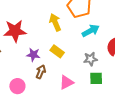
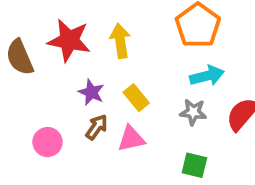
yellow arrow: (55, 22) -> (120, 41), moved
gray star: (90, 59) -> (193, 112), moved
pink triangle: (66, 82) -> (131, 139), moved

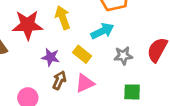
cyan arrow: (207, 76) -> (102, 31), moved

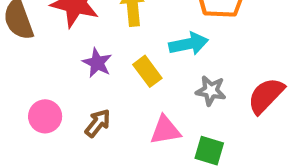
brown arrow: (59, 80) -> (98, 123), moved
pink triangle: (85, 83) -> (165, 130), moved

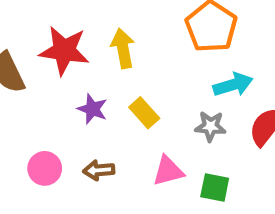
cyan arrow: (189, 44) -> (233, 85), moved
brown arrow: (98, 123) -> (99, 170), turned -128

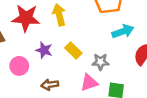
gray star: (210, 126) -> (100, 62), moved
pink circle: (45, 168) -> (19, 66), moved

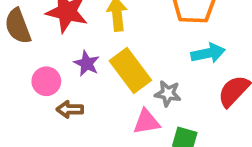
yellow rectangle: (73, 51) -> (130, 71), size x1.6
brown arrow: (50, 85) -> (70, 109), moved

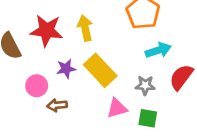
purple star: (87, 63) -> (66, 69), turned -30
gray star: (168, 93) -> (145, 85), moved

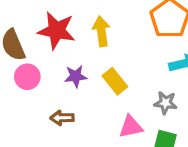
yellow rectangle: (100, 70) -> (115, 81), size x0.7
pink circle: (37, 86) -> (27, 77), moved

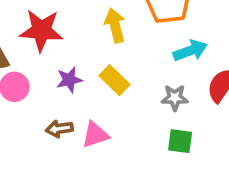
yellow arrow: (101, 31) -> (115, 25), moved
pink triangle: (131, 127) -> (95, 135), moved

